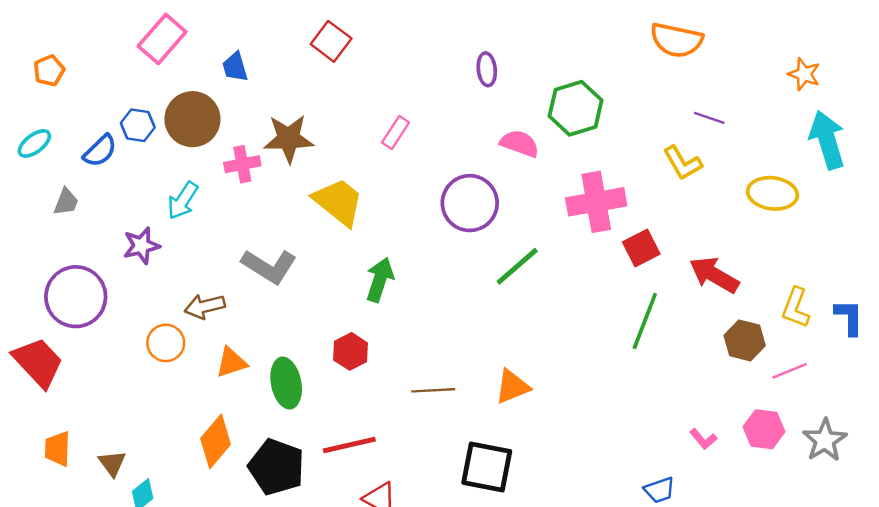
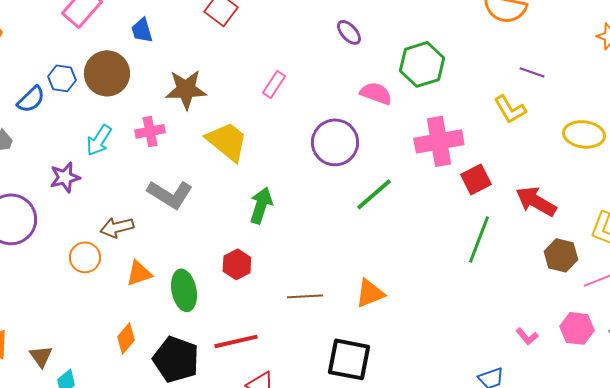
purple ellipse: (487, 69) -> (349, 32), turned -36
pink cross: (242, 164) -> (150, 131), moved
orange diamond: (216, 441) -> (126, 338), size x0.7

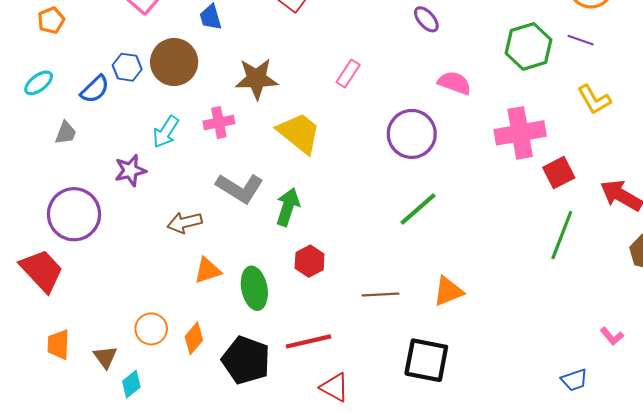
green hexagon: (422, 64) -> (528, 46), moved
purple line: (532, 72) -> (581, 40), moved
green line: (374, 194) -> (418, 209), moved
green arrow: (261, 205) -> (288, 207), moved
orange circle: (85, 257) -> (151, 329), moved

